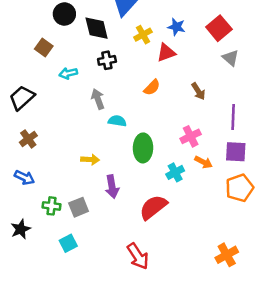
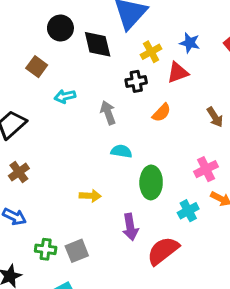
black cross: (107, 60) -> (136, 81), moved
gray arrow: (98, 99) -> (108, 113), moved
purple arrow: (112, 187) -> (130, 227), moved

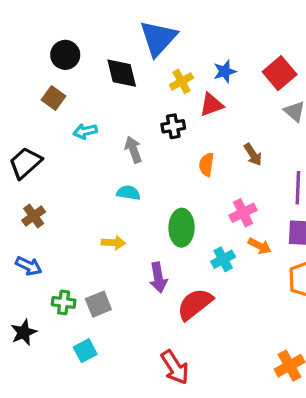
black circle: (60, 28) -> (65, 55), moved
blue star: (190, 43) -> (225, 71), turned -30
black cross: (136, 81) -> (173, 126), moved
orange semicircle: (161, 113) -> (206, 165), moved, turned 144
cyan semicircle: (121, 151) -> (128, 193), moved

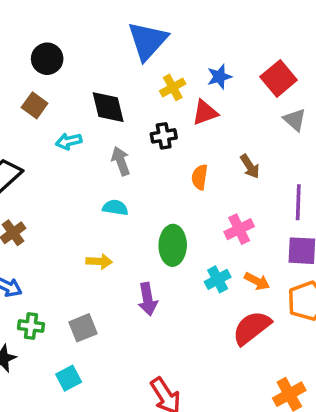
black diamond: (122, 73) -> (108, 107), moved
orange arrow: (260, 246) -> (257, 281), moved
green cross: (64, 302) -> (31, 326), moved
red semicircle: (195, 304) -> (252, 328), moved

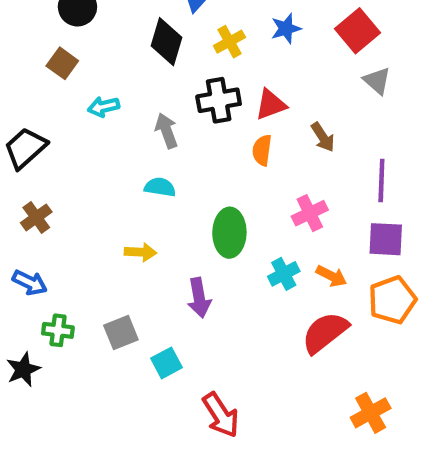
black diamond: (108, 107) -> (166, 42), moved, turned 30
red triangle: (205, 113) -> (271, 105), moved
black cross: (164, 136) -> (219, 100), size x1.4
cyan square: (69, 378) -> (166, 363), moved

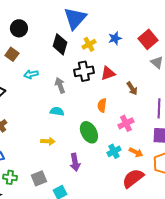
orange semicircle: (262, 150) -> (102, 105), moved
green ellipse: (229, 233) -> (89, 132), turned -30

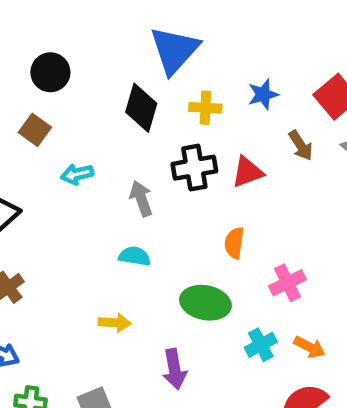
yellow cross: (89, 44) -> (205, 108), turned 32
brown arrow: (132, 88) -> (301, 145), moved
green ellipse: (89, 132) -> (205, 303), turned -50

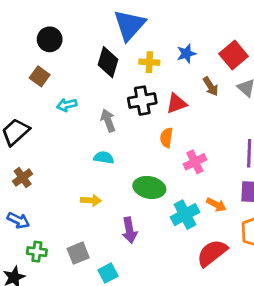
orange semicircle: (234, 243) -> (166, 138), moved
pink cross: (287, 283) -> (195, 162), moved
cyan cross: (261, 345) -> (185, 215), size x1.4
orange arrow: (310, 347) -> (216, 205), moved

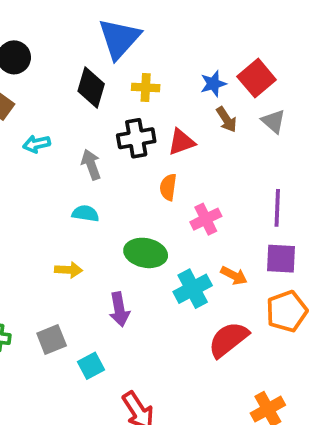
blue star: (186, 54) -> (213, 84), moved

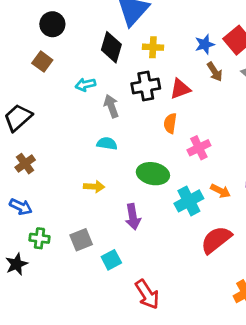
cyan arrow: (37, 144) -> (85, 85), moved

